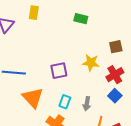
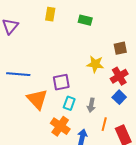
yellow rectangle: (34, 13) -> (50, 14), moved
purple square: (59, 71) -> (61, 82), moved

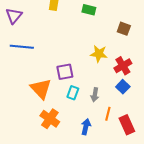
brown square: (120, 48) -> (124, 29), moved, turned 32
blue line: (18, 74) -> (22, 47), moved
orange cross: (60, 126) -> (50, 119), moved

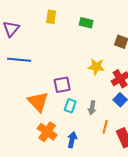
blue arrow: (86, 127) -> (72, 140), moved

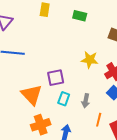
orange cross: (47, 132) -> (41, 125), turned 36

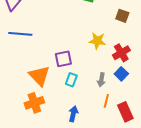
gray arrow: (86, 101) -> (101, 80), moved
orange cross: (41, 125) -> (34, 103), moved

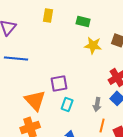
yellow star: (97, 41) -> (93, 45), moved

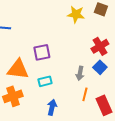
orange triangle: (35, 100) -> (18, 69), turned -40
cyan rectangle: (67, 104) -> (45, 81), moved, turned 56

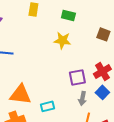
yellow star: (76, 14) -> (62, 40), moved
purple square: (42, 52) -> (77, 77), moved

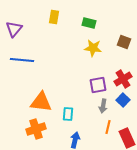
yellow star: (62, 40) -> (93, 48), moved
cyan rectangle: (47, 106) -> (68, 114), turned -72

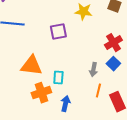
purple square: (98, 85) -> (58, 32), moved
orange cross: (36, 129) -> (41, 93), moved

